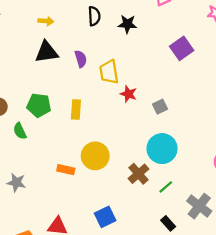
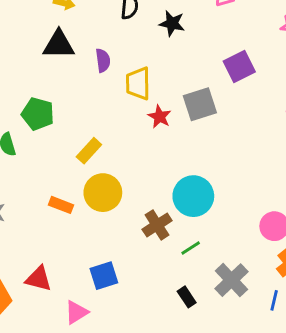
gray square: (160, 107) -> (200, 104), moved, size x1.6
yellow rectangle: (76, 109) -> (89, 151), moved, turned 30

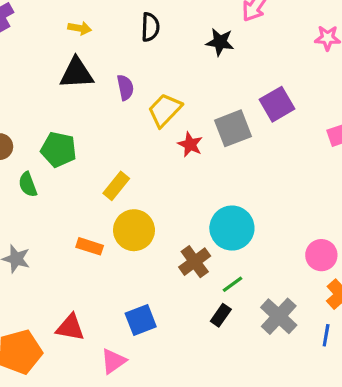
black star: (172, 23) -> (220, 42), moved
purple square: (239, 66) -> (277, 104), moved
yellow trapezoid: (138, 83) -> (165, 110), turned 48
black rectangle: (187, 297) -> (221, 315), moved, turned 72

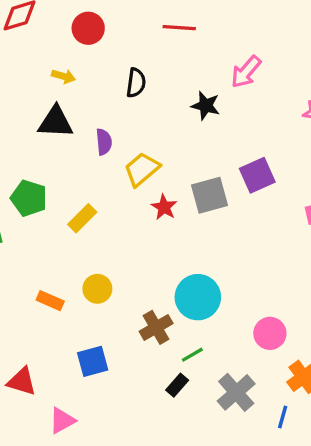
yellow rectangle: (116, 186) -> (82, 218), moved
yellow circle: (134, 230) -> (97, 289), size x0.7
pink circle: (321, 255) -> (270, 333), moved
blue square: (141, 320) -> (93, 361), moved

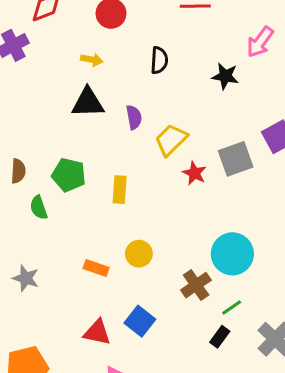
yellow rectangle: (82, 218) -> (120, 190), turned -36
blue square: (93, 361) -> (140, 321), turned -32
red triangle: (22, 381) -> (97, 332), moved

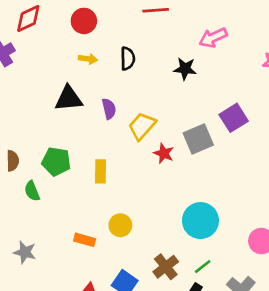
pink arrow: (260, 42) -> (213, 38), turned 32
yellow arrow: (92, 60) -> (88, 59), moved
brown cross: (196, 285) -> (166, 267), moved

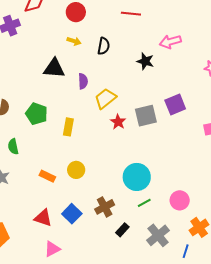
green semicircle: (32, 191) -> (13, 147), moved
green line: (203, 267) -> (144, 203), moved

